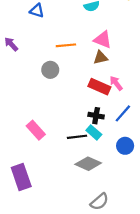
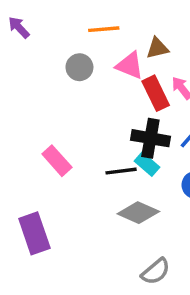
pink triangle: (103, 40) -> (130, 65), moved
red rectangle: (99, 87) -> (156, 93), turned 40
black cross: (96, 116) -> (150, 138), size x1.5

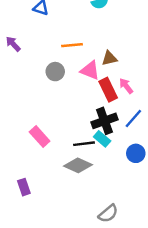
black cross: (150, 138) -> (105, 121), turned -30
gray diamond: (138, 213) -> (78, 165), moved
purple rectangle: (34, 233) -> (24, 187), size x0.6

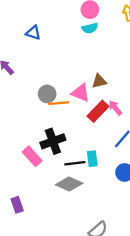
orange line: (72, 45) -> (59, 103), moved
red rectangle: (108, 90) -> (98, 111), turned 70
black cross: (105, 121) -> (53, 141), moved
cyan rectangle: (102, 139) -> (92, 159), turned 42

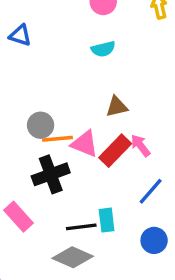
cyan semicircle: (90, 28) -> (103, 49), moved
pink triangle: (81, 93) -> (85, 144), moved
black cross: (53, 141) -> (51, 174), moved

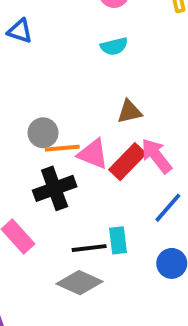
pink arrow: (140, 146) -> (156, 156), size x1.4

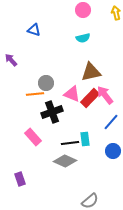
brown triangle: (129, 112) -> (91, 72), size x1.5
orange line: (62, 148) -> (35, 94), moved

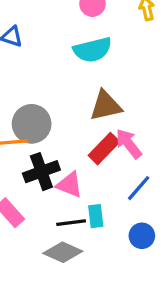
cyan semicircle: (83, 38) -> (92, 50), size x1.6
gray circle: (46, 83) -> (32, 124), size x1.5
pink triangle: (72, 94) -> (69, 185), moved

